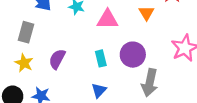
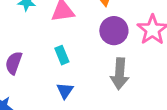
purple circle: (133, 55) -> (114, 31), moved

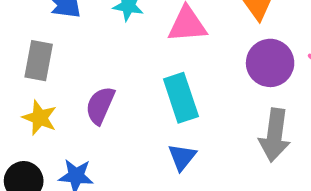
cyan rectangle: (62, 55) -> (181, 98), size x1.5

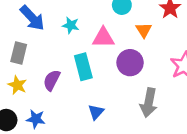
purple circle: (270, 63) -> (130, 63), moved
cyan rectangle: (181, 98) -> (83, 67), moved

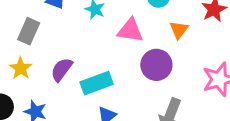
cyan rectangle: (83, 67) -> (97, 83), moved, turned 75

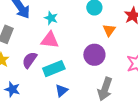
pink triangle: (130, 30) -> (50, 40), moved

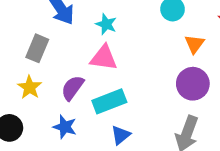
purple circle: (94, 55) -> (193, 84), moved
blue star: (12, 89) -> (65, 127), moved

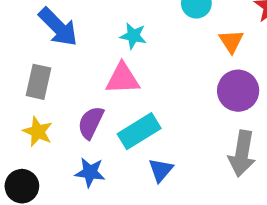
cyan star: (106, 24) -> (133, 36), moved

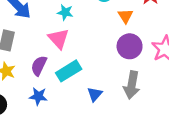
pink triangle: (123, 79) -> (59, 39), turned 50
blue triangle: (161, 170) -> (95, 94), moved

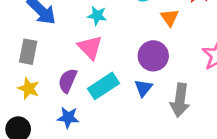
purple circle: (130, 46) -> (153, 56), moved
blue triangle: (95, 94) -> (143, 88), moved

